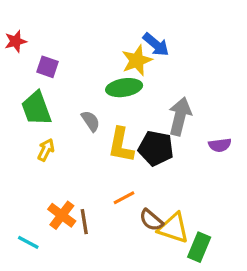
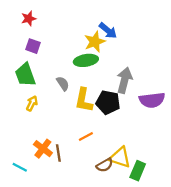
red star: (16, 41) -> (29, 19), moved
purple semicircle: (220, 145) -> (152, 100), size x1.6
brown semicircle: (151, 220) -> (105, 165), moved, turned -70

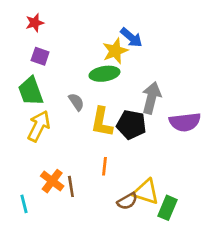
yellow arrow: (32, 103) -> (39, 126), size x1.6
orange line: (86, 136) -> (104, 166), turned -56
cyan line: (20, 167) -> (24, 204), turned 48

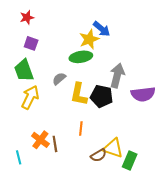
gray semicircle: (76, 102) -> (59, 79), turned -96

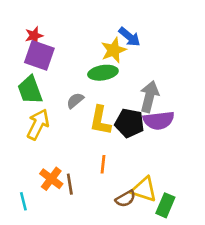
red star: (27, 17) -> (34, 36), moved
purple square: (31, 43) -> (39, 55), size x1.6
purple semicircle: (143, 94) -> (159, 120), moved

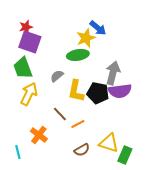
orange line: (103, 164) -> (78, 124), turned 56
brown line: (70, 184) -> (60, 114), moved, turned -35
brown semicircle: (126, 199) -> (82, 150), moved

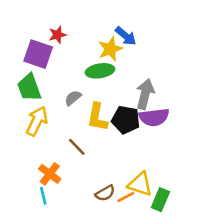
red star: (26, 27) -> (57, 35), moved
orange line: (78, 124) -> (126, 197), moved
cyan line: (18, 152) -> (43, 196), moved

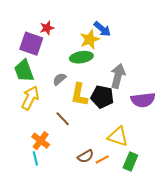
purple semicircle: (154, 117) -> (143, 100), moved
yellow triangle: (140, 184) -> (118, 136), moved

